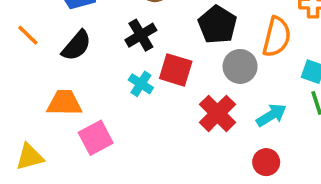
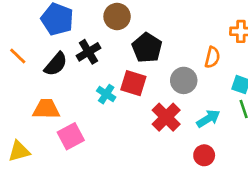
black pentagon: (217, 25) -> (147, 48), moved
black cross: (141, 35) -> (88, 52), moved
orange semicircle: (277, 37) -> (212, 57), size x0.7

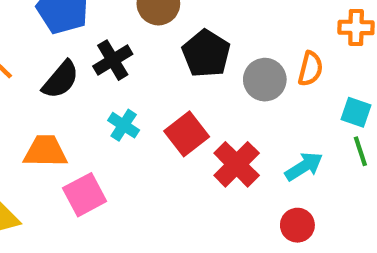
gray circle: (184, 80) -> (265, 80), moved
red square: (133, 83) -> (187, 134), moved, turned 35
cyan cross: (106, 94) -> (124, 125), moved

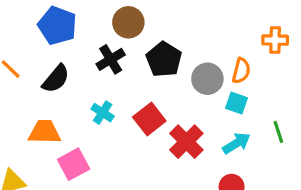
black cross: (113, 60) -> (111, 59), moved
cyan square: (356, 112) -> (236, 103), moved

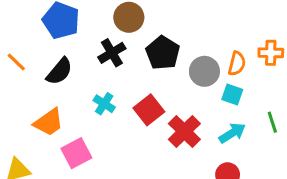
orange cross: (275, 40) -> (271, 53), moved
orange trapezoid: (45, 132) -> (49, 122), turned 144

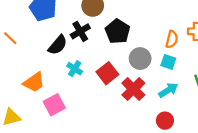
black semicircle: (59, 71) -> (58, 45), moved
gray circle: (204, 71) -> (140, 59), moved

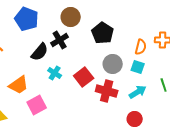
black pentagon: (118, 31) -> (103, 33), moved
red cross: (133, 89) -> (107, 91), turned -30

